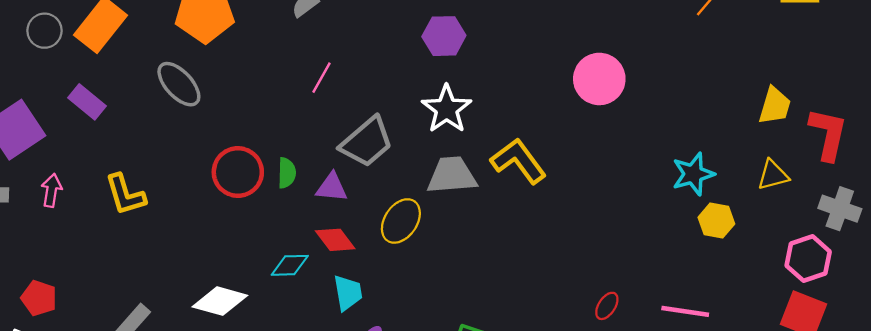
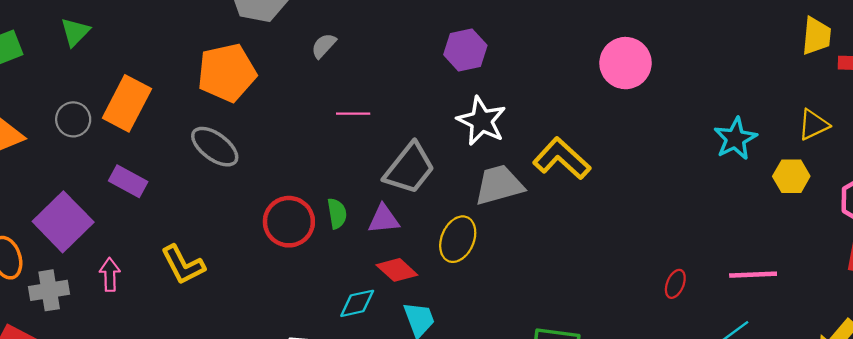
pink line: (322, 78) -> (353, 114), turned 72
yellow trapezoid: (775, 106) -> (816, 36), moved
yellow hexagon: (716, 221) -> (791, 176), moved

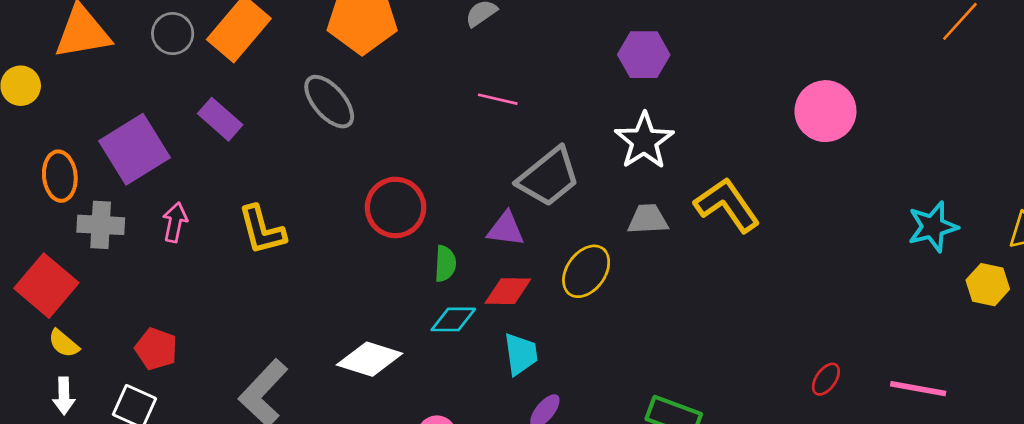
gray trapezoid: (499, 185) -> (648, 219), size x0.7
green semicircle: (337, 213) -> (445, 264), moved
red diamond: (397, 270) -> (508, 291), turned -54

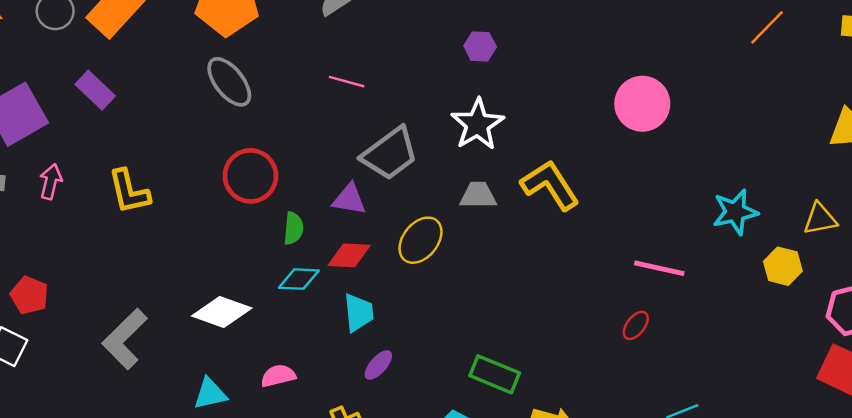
purple hexagon: (644, 55) -> (480, 46), size x0.7
gray ellipse: (329, 102) -> (229, 82), moved
red ellipse: (826, 379) -> (636, 325), moved
pink line: (918, 389) -> (659, 268), moved

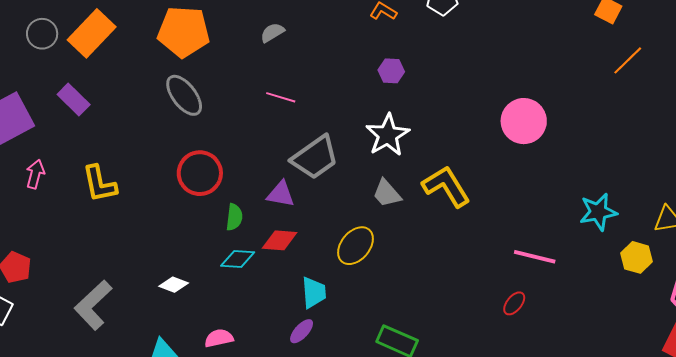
gray trapezoid: (478, 195) -> (387, 193), turned -132
yellow ellipse: (420, 240) -> (356, 246), moved
white diamond: (222, 312) -> (174, 285), size x0.6
cyan trapezoid: (359, 313) -> (314, 292), moved

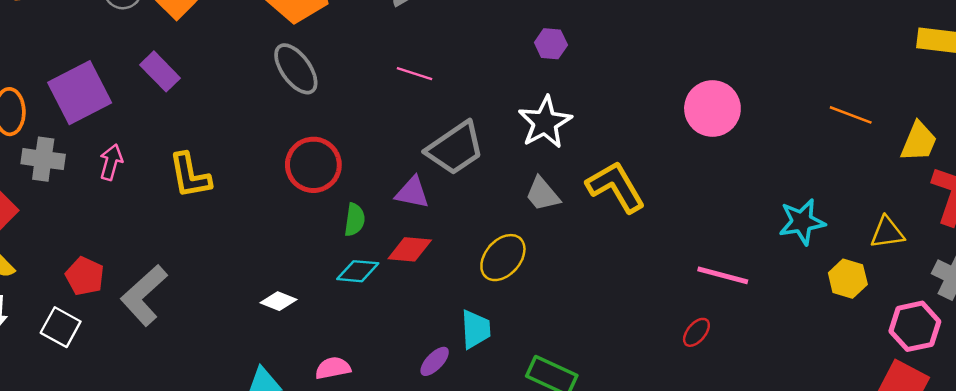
orange line: (628, 60) -> (851, 115), moved, turned 64
cyan trapezoid: (314, 292) -> (476, 329), moved
gray L-shape: (93, 305) -> (144, 295), moved

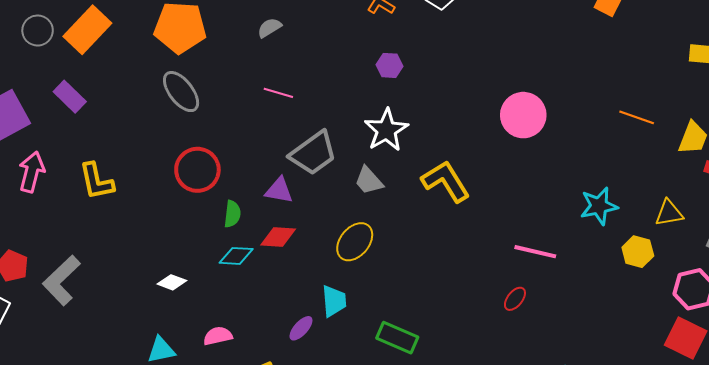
pink arrow: (111, 162) -> (32, 172), size x1.4
gray trapezoid: (543, 194) -> (369, 181), moved

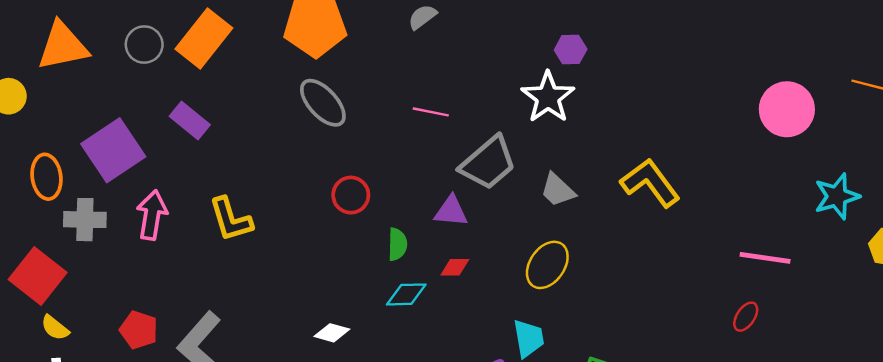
pink line: (278, 93) -> (431, 112), moved
pink circle: (523, 115) -> (787, 109), moved
white star: (386, 130) -> (548, 97), moved
red circle: (197, 170) -> (351, 195), size x0.7
red diamond: (278, 237) -> (455, 267), size x0.7

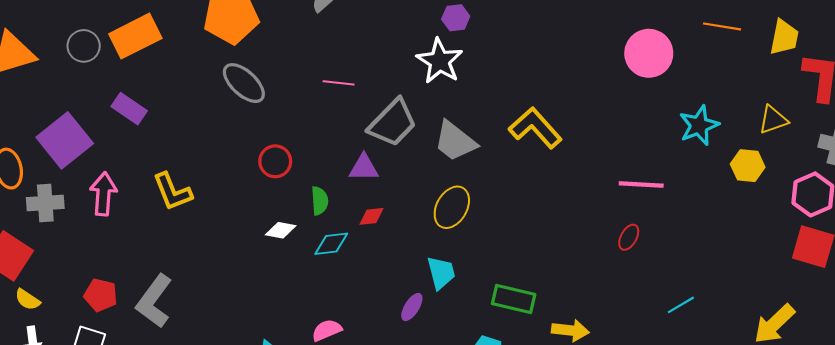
orange rectangle: (204, 38) -> (135, 36), turned 30
gray trapezoid: (558, 190) -> (455, 141), size x1.4
white diamond: (332, 333) -> (281, 230), moved

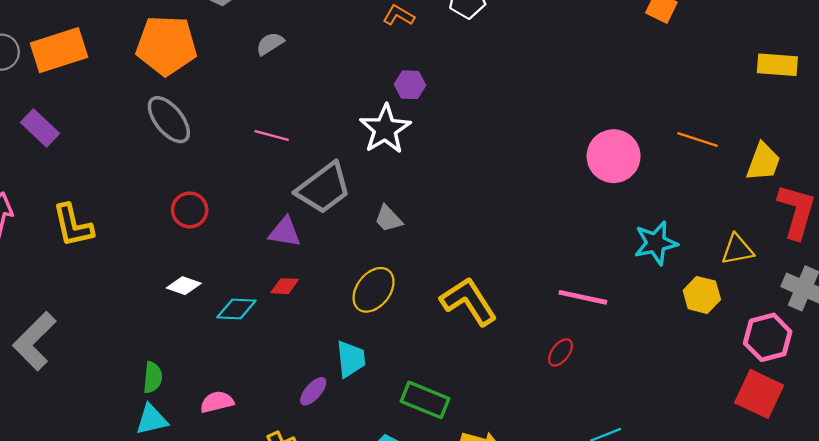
yellow L-shape: (535, 128) -> (469, 301), moved
gray trapezoid: (455, 141) -> (388, 219), size x0.6
green semicircle: (320, 201) -> (153, 377), moved

